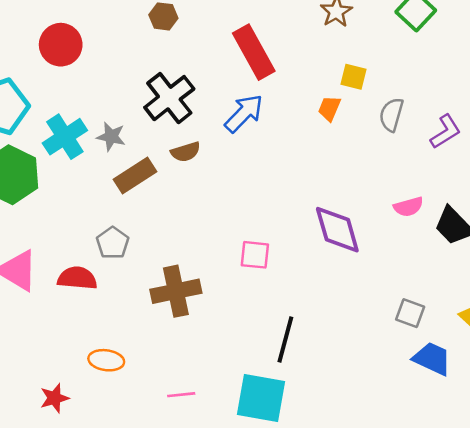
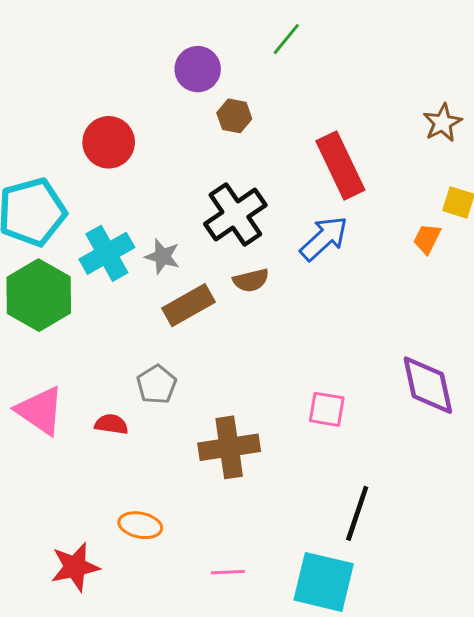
red semicircle: (77, 278) -> (111, 424), size x0.7
red star: (54, 398) -> (75, 567), size x1.4

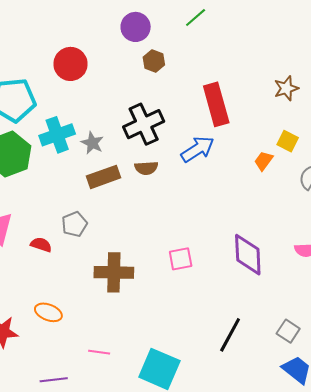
pink square: (327, 409) -> (181, 259), turned -30
black line: (357, 513) -> (230, 335), moved

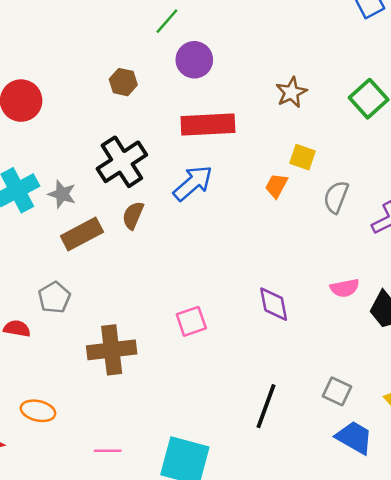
purple circle: (136, 27) -> (194, 60), moved
red rectangle: (216, 104) -> (208, 125), turned -69
brown semicircle: (146, 168) -> (133, 215), turned 125
purple diamond: (248, 255) -> (274, 304), size x0.7

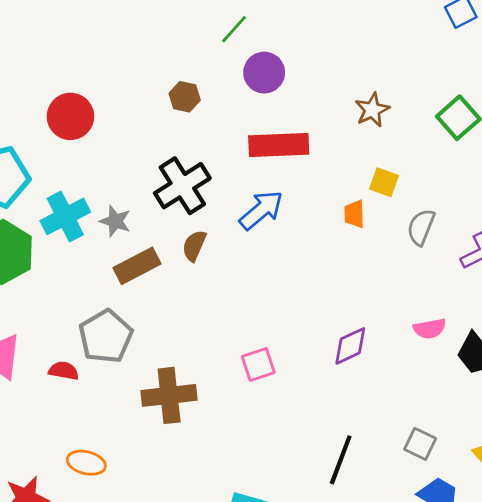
orange trapezoid: (276, 186) -> (354, 214), turned -30
gray pentagon: (54, 297) -> (106, 336), size x1.5
purple diamond: (274, 304) -> (350, 346), turned 75

